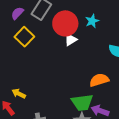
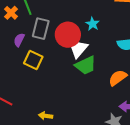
white triangle: (71, 40) -> (78, 48), size x1.5
green trapezoid: (82, 102) -> (86, 65), moved

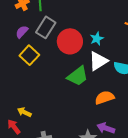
white triangle: (78, 48) -> (98, 61), moved
green trapezoid: (86, 65) -> (78, 76), turned -30

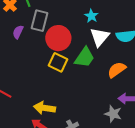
red circle: (70, 41) -> (58, 38), moved
yellow square: (29, 55) -> (58, 62), moved
yellow arrow: (24, 112) -> (45, 108), size x1.5

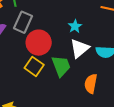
green trapezoid: (84, 57) -> (61, 66), turned -65
orange semicircle: (117, 70) -> (91, 84), turned -54

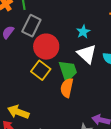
white triangle: (80, 48) -> (87, 54), turned -40
orange semicircle: (91, 84) -> (67, 88), moved

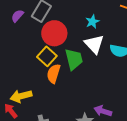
orange semicircle: (67, 88) -> (54, 74), moved
yellow arrow: (18, 112) -> (21, 96), turned -40

